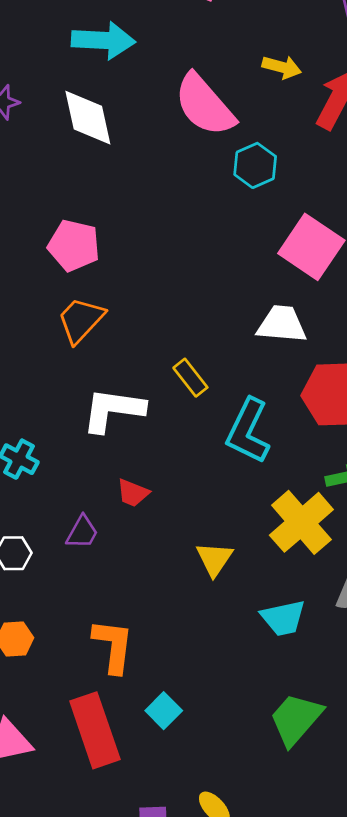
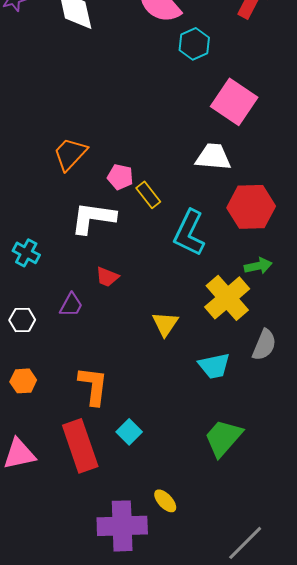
pink pentagon: (74, 246) -> (120, 177), moved, size x0.7

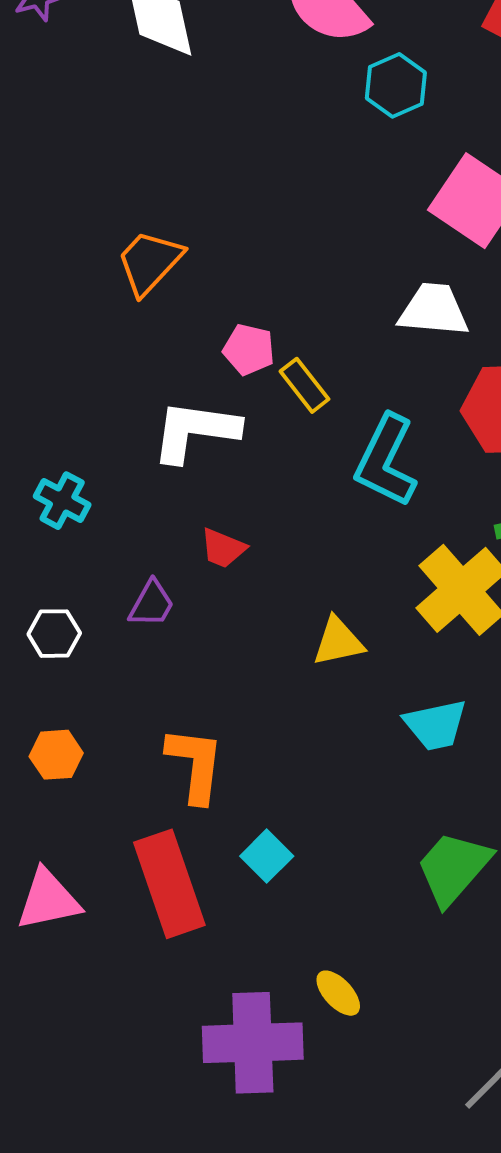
orange trapezoid: (70, 154) -> (150, 262), moved
yellow triangle: (165, 324) -> (338, 642), turned 44

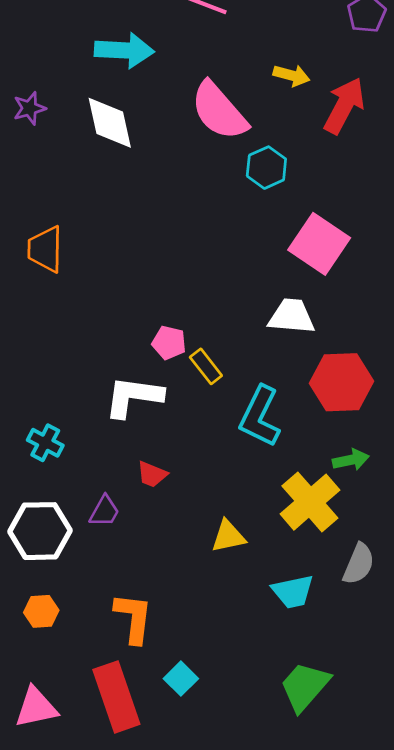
orange trapezoid: (150, 262) -> (45, 249), moved, turned -42
white hexagon: (54, 634) -> (40, 531), size x1.8

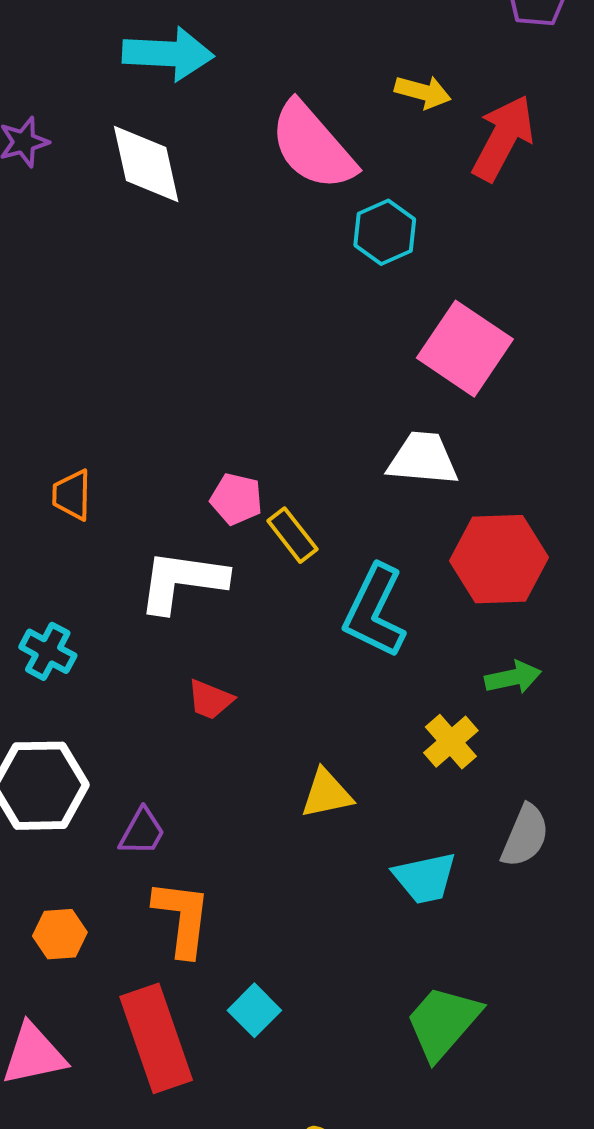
orange trapezoid: (45, 249) -> (72, 495), moved, size x0.7
yellow cross: (310, 502) -> (451, 742), size x0.6
purple trapezoid: (105, 511) -> (142, 832), moved
orange hexagon: (41, 611) -> (60, 934), moved

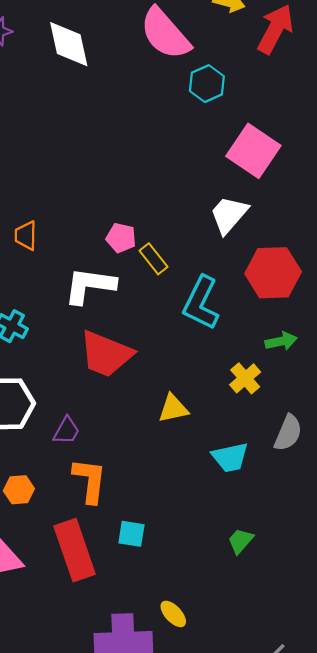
white trapezoid: (423, 459) -> (229, 215), turned -54
red trapezoid: (210, 699) -> (106, 354), size x2.0
cyan square: (254, 1010) -> (131, 534), turned -36
green trapezoid: (443, 1022) -> (241, 541), size x0.6

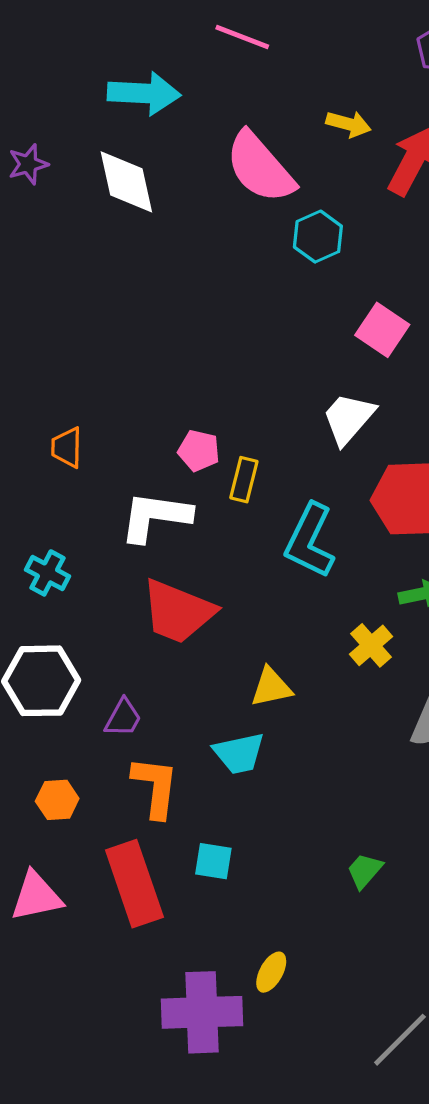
pink square: (253, 151) -> (382, 330), size x0.7
yellow rectangle: (153, 259) -> (244, 480), turned 52
cyan trapezoid: (230, 457) -> (239, 753), moved
yellow ellipse: (173, 614) -> (271, 972), turned 72

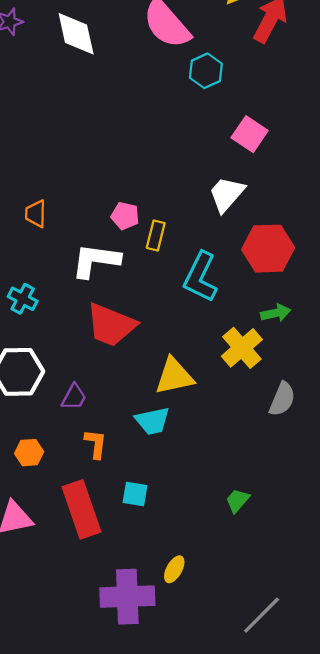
yellow cross: (371, 645) -> (242, 348), size x1.4
yellow triangle: (271, 687) -> (174, 376), size x1.4
orange L-shape: (155, 787) -> (96, 444), size x0.7

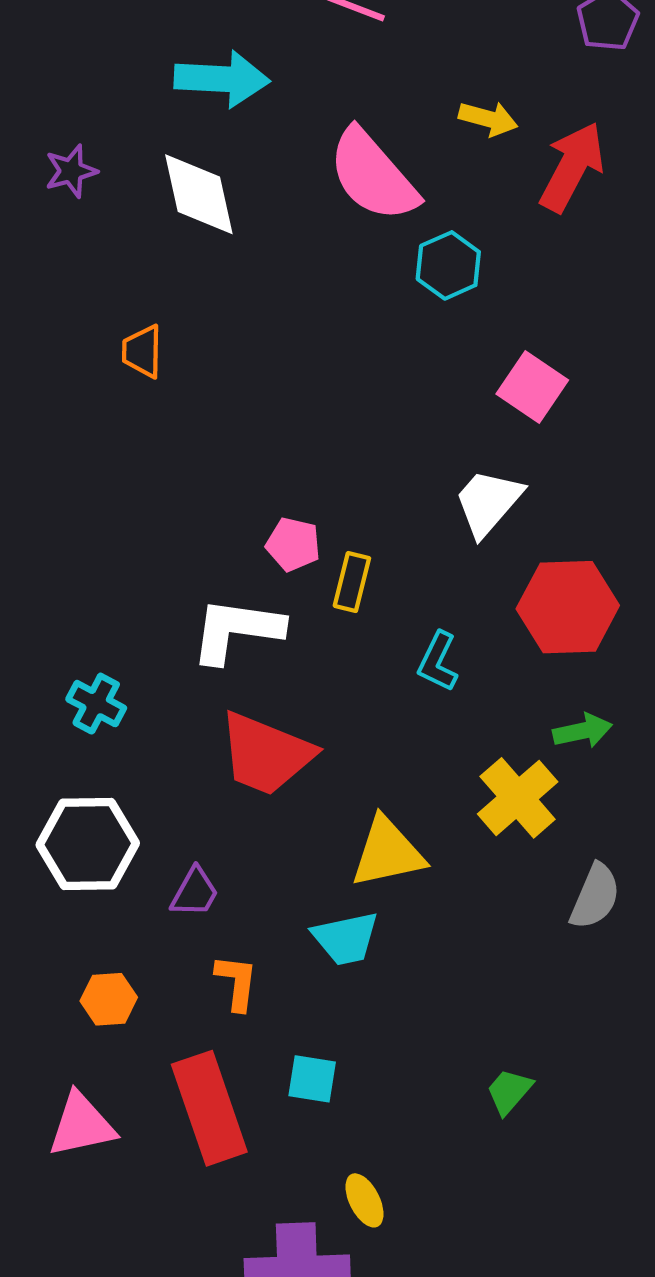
orange trapezoid: (36, 214) -> (142, 351), moved
cyan L-shape: (200, 277) -> (438, 662), size x0.6
yellow ellipse: (174, 569) -> (365, 1200), moved, turned -56

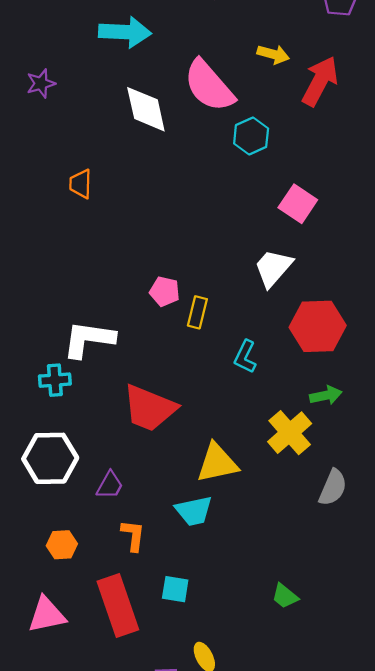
white diamond: (199, 194) -> (146, 109), moved
white L-shape: (237, 630) -> (89, 339), moved
cyan cross: (96, 704) -> (55, 380), turned -32
green trapezoid: (509, 1091) -> (285, 596), turned -92

